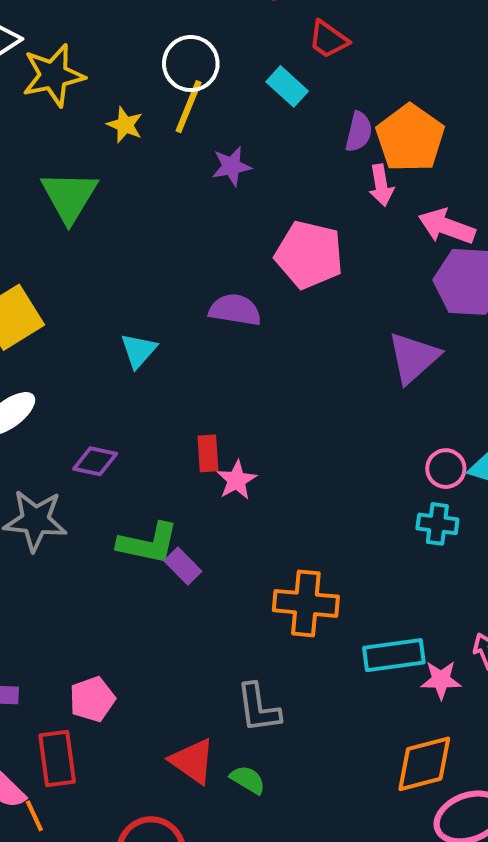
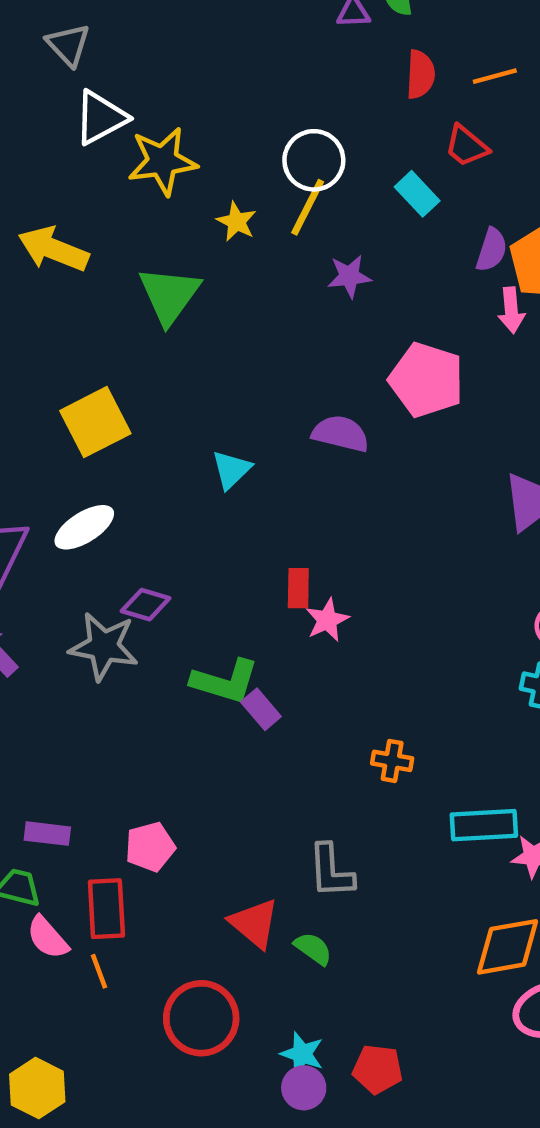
purple diamond: (95, 461) -> (146, 605), moved
orange cross: (306, 603) -> (392, 761), size x0.6
orange line: (34, 816) -> (99, 971), moved

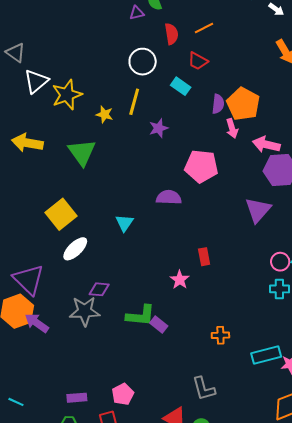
white circle: (314, 160) -> (143, 62), moved
white ellipse: (84, 527) -> (75, 249), moved
red rectangle: (298, 588) -> (204, 257), moved

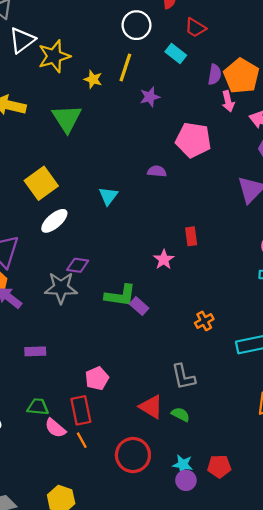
purple semicircle: (169, 197) -> (157, 171), size x0.7
orange cross: (220, 335) -> (204, 321), turned -30
purple rectangle: (77, 398) -> (35, 351), moved

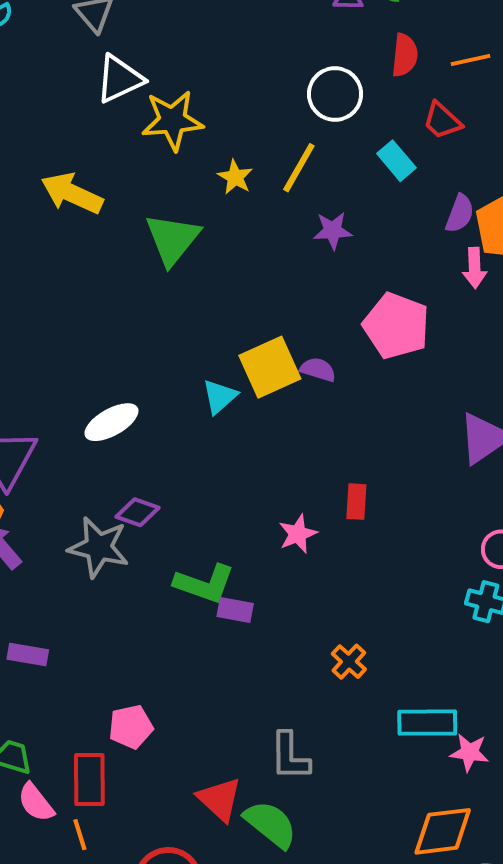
yellow square: (41, 183) -> (270, 367), moved
purple rectangle: (139, 306) -> (235, 610), turned -42
orange cross: (204, 321) -> (349, 662), turned -30
green semicircle: (181, 414) -> (271, 824), size x1.6

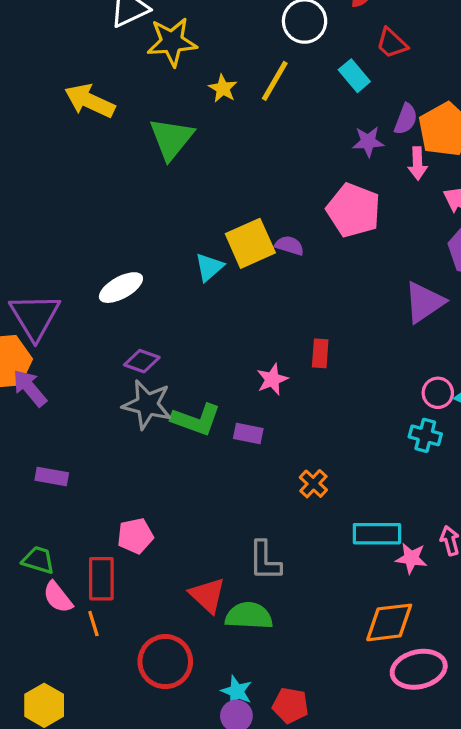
purple star: (333, 231) -> (368, 142), moved
gray star: (99, 547) -> (147, 405), moved
purple rectangle: (235, 610) -> (248, 433), moved
green semicircle: (271, 824) -> (249, 616), turned -36

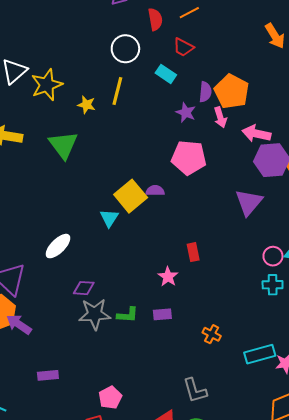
purple star: (368, 142) -> (186, 112), turned -30
green L-shape: (196, 420) -> (128, 315), size x0.7

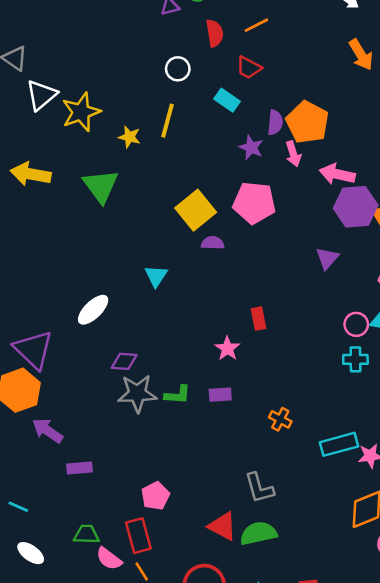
white circle: (125, 49) -> (178, 69), size x0.7
yellow square: (131, 196) -> (196, 210), moved
purple triangle: (249, 202) -> (327, 258), size x0.7
purple arrow: (19, 324) -> (48, 431), moved

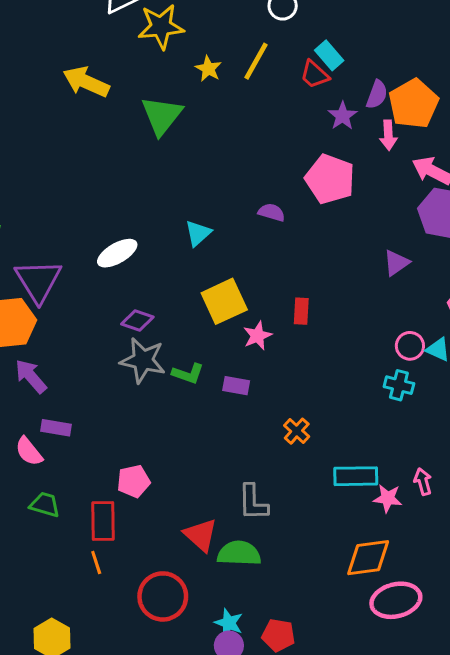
red trapezoid: (249, 68) -> (315, 75), moved
yellow square: (196, 210) -> (224, 301), moved
pink semicircle: (109, 559) -> (29, 451), moved

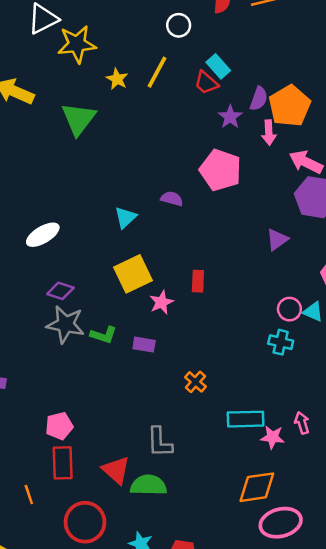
cyan triangle: (198, 233) -> (126, 217), moved
red rectangle: (103, 521) -> (63, 463), moved

